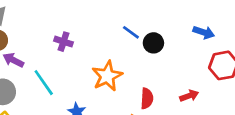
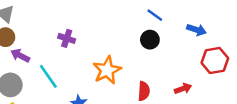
blue line: (131, 32) -> (155, 15), moved

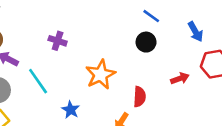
blue arrow: (196, 30) -> (195, 32), turned 42
red arrow: (183, 89) -> (180, 78), moved

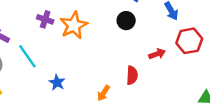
orange star: (101, 75) -> (74, 25), moved
red semicircle: (140, 97) -> (132, 75), moved

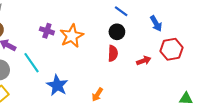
red semicircle: (132, 75) -> (113, 53), moved
blue star: (57, 82) -> (57, 85), size x1.5

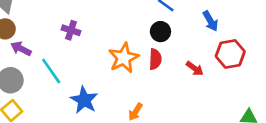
orange star: (72, 36) -> (124, 58), moved
red arrow: (144, 61) -> (195, 68), turned 56

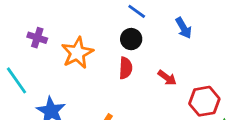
red hexagon: (230, 54) -> (204, 101), moved
orange star: (124, 58) -> (77, 53), moved

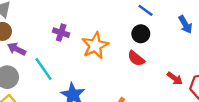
red semicircle: (126, 68) -> (136, 58), turned 126
red arrow: (167, 78) -> (175, 78), moved

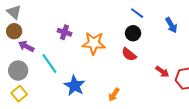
orange star: (95, 46) -> (94, 43), turned 30

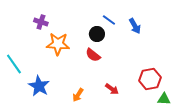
blue line: (137, 13) -> (109, 20), moved
purple cross: (64, 32) -> (41, 22), moved
red arrow: (162, 72) -> (112, 89), moved

